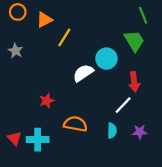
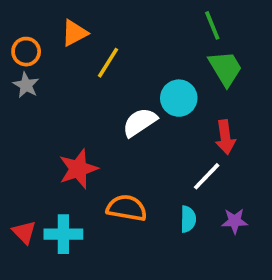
orange circle: (18, 12) -> (26, 52), moved
green line: (143, 15) -> (212, 25), moved
red star: (47, 101) -> (78, 169), size x1.5

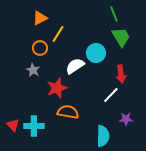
orange circle: (26, 52) -> (40, 48), moved
gray star: (26, 85) -> (33, 70), moved
red star: (78, 169) -> (57, 88), moved
cyan semicircle: (188, 219) -> (103, 136), moved, size x1.5

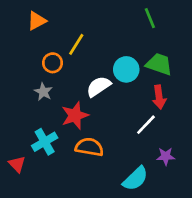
orange triangle: (40, 18) -> (37, 21), moved
green trapezoid: (121, 37) -> (159, 64), moved, turned -40
cyan cross: (34, 126) -> (45, 142), moved, turned -30
cyan semicircle: (103, 136) -> (135, 179), turned 45

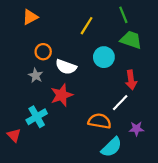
yellow line: (76, 44) -> (87, 26), moved
green trapezoid: (159, 64) -> (131, 40), moved
white semicircle: (99, 86) -> (66, 67), moved, turned -126
orange semicircle: (89, 147) -> (100, 121), moved

